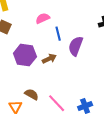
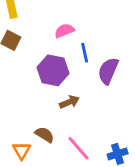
purple hexagon: (25, 55) -> (53, 70), moved
brown arrow: (49, 59) -> (69, 102), moved

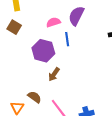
purple semicircle: (108, 71) -> (76, 16), moved
brown arrow: (69, 102) -> (54, 74), turned 144

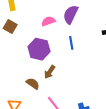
blue line: (67, 39) -> (71, 43), moved
brown semicircle: (34, 97) -> (33, 84), moved

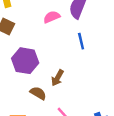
purple hexagon: (39, 49) -> (25, 61), moved

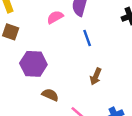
brown arrow: (58, 78) -> (96, 76), moved

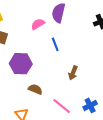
blue line: (87, 38) -> (55, 44), moved

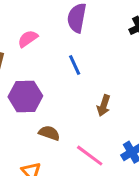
pink semicircle: (38, 24) -> (28, 39), moved

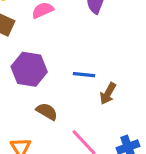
blue line: (75, 65) -> (84, 75), moved, turned -70

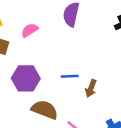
brown semicircle: (47, 111) -> (45, 110), size x1.5

